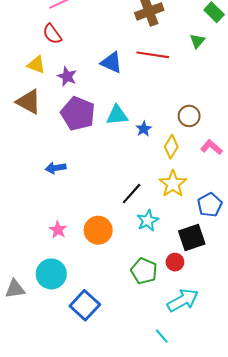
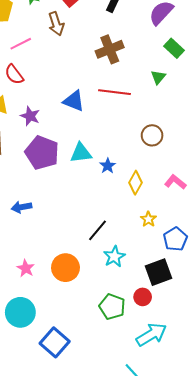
brown circle: (189, 116) -> (152, 135), moved
yellow star: (173, 184) -> (148, 219), moved, size x0.6

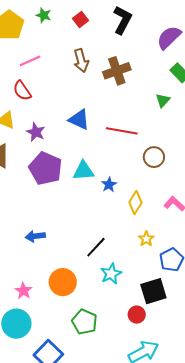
brown arrow: (56, 24) -> (81, 61), moved
red line: (115, 92) -> (122, 131), moved
blue arrow: (22, 207) -> (35, 236), moved
pink star: (26, 268) -> (23, 291), moved
green pentagon: (112, 307) -> (84, 322), moved

